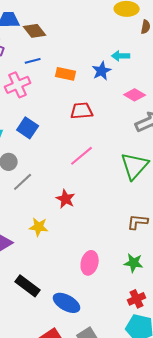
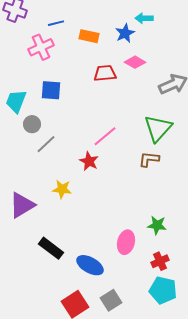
pink diamond: (135, 95) -> (135, 62), moved
blue square: (28, 128) -> (51, 90), turned -30
pink line: (82, 156) -> (105, 136), moved
brown L-shape: (138, 222) -> (149, 159), moved
pink ellipse: (90, 263) -> (126, 242), moved

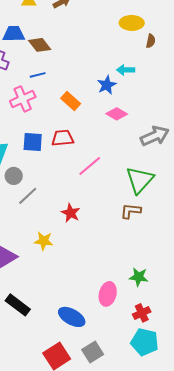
orange rectangle: (89, 36) -> (71, 101), moved, turned 30
red trapezoid: (105, 73) -> (63, 138), moved
pink line: (105, 136) -> (90, 166), moved
black rectangle: (51, 248) -> (18, 305), moved

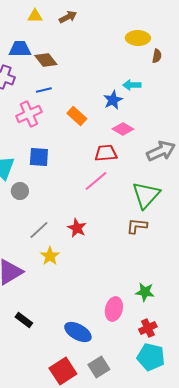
red trapezoid: (63, 138) -> (106, 153), moved
gray line: (28, 196) -> (39, 230), moved
yellow star: (44, 241) -> (50, 256), turned 30
black rectangle: (18, 305) -> (24, 320), size x0.7

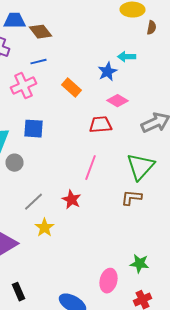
pink line: (96, 181) -> (90, 168), moved, turned -30
black rectangle: (24, 320) -> (18, 292), turned 30

